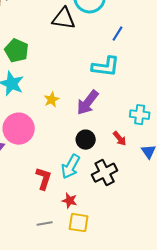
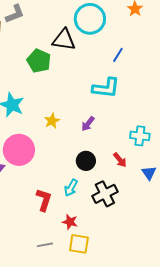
green pentagon: (17, 51) -> (39, 61), moved
purple arrow: (88, 103) -> (88, 124), size x0.6
cyan arrow: (71, 167) -> (71, 188), size x0.7

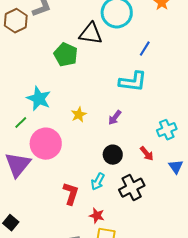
cyan cross: (140, 136) -> (167, 130), turned -30

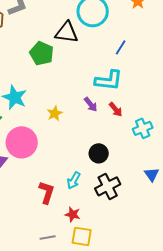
purple arrow: (115, 118) -> (91, 104), moved, turned -77
red arrow: (147, 154) -> (116, 109), moved
black circle: (113, 155) -> (99, 153), moved
blue triangle: (176, 167) -> (152, 174), moved

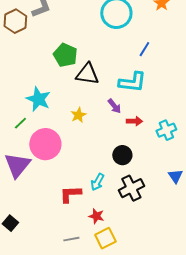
black triangle: (67, 32) -> (87, 74), moved
red arrow: (116, 109) -> (134, 121), moved, turned -49
red L-shape: (47, 192) -> (70, 194), turned -110
yellow square: (82, 236) -> (105, 238), turned -35

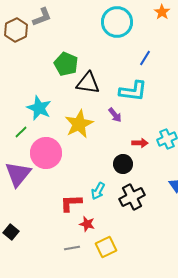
yellow star: (78, 115) -> (79, 124), size x1.8
red arrow: (134, 121) -> (140, 143), moved
red star: (96, 216) -> (87, 224), moved

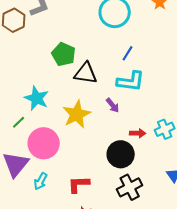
blue line: (145, 58) -> (128, 53), moved
black circle: (123, 164) -> (121, 154), size x1.4
cyan arrow: (98, 191) -> (41, 181), moved
red L-shape: (71, 203) -> (79, 184), moved

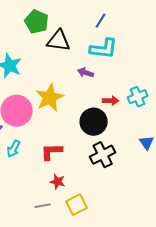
purple arrow: (113, 105) -> (86, 73), turned 147
yellow star: (77, 114) -> (50, 98), moved

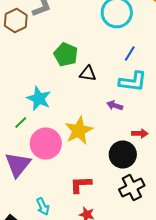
black triangle: (59, 41) -> (88, 74), size x0.7
cyan arrow: (14, 149) -> (43, 206), moved, turned -54

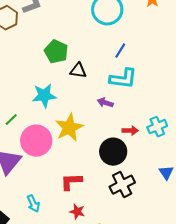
cyan star: (39, 98) -> (44, 96), moved, turned -30

